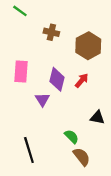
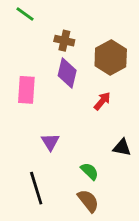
purple diamond: (57, 79) -> (67, 73), moved
purple triangle: (42, 100) -> (50, 142), moved
brown semicircle: (82, 157) -> (88, 201), moved

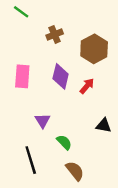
brown cross: (64, 41) -> (55, 35), turned -35
purple diamond: (67, 73) -> (61, 76), moved
green semicircle: (90, 171) -> (64, 142), moved

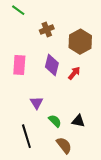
black triangle: (104, 125) -> (78, 121), moved

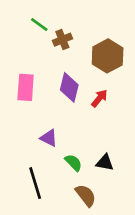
green line: (18, 10) -> (39, 24), moved
purple triangle: (37, 103) -> (49, 138), turned -32

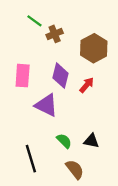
purple triangle: (49, 138) -> (46, 105), moved, size x1.5

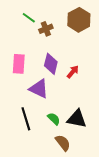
brown hexagon: (94, 48) -> (79, 20), moved
black triangle: (91, 141) -> (77, 119), size x1.5
black line: (31, 159) -> (26, 119), moved

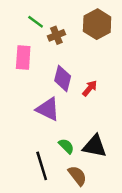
pink rectangle: (19, 64) -> (23, 57), moved
black line: (26, 119) -> (42, 166), moved

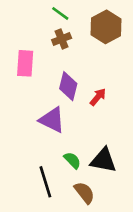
green line: (36, 22) -> (60, 13), moved

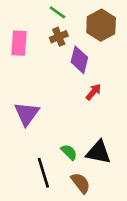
pink rectangle: (25, 63) -> (19, 43), moved
purple diamond: (68, 86) -> (79, 60), moved
purple triangle: (52, 120) -> (27, 114), moved, turned 40

